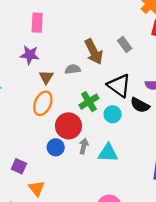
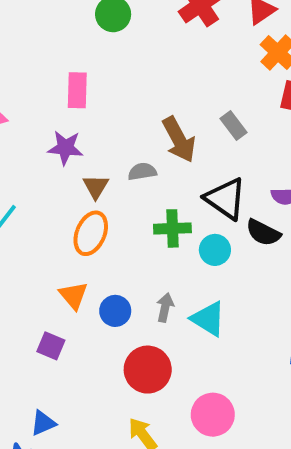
green cross: (89, 102) -> (172, 228), turned 30
red circle: (68, 126) -> (148, 370), moved
cyan triangle: (108, 153) -> (208, 319), turned 30
orange triangle: (37, 188) -> (73, 295), moved

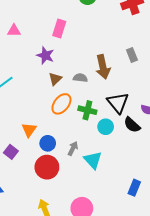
gray rectangle: (234, 126) -> (132, 55), moved
orange ellipse: (91, 233) -> (61, 104), moved
red circle: (148, 370) -> (47, 167), moved

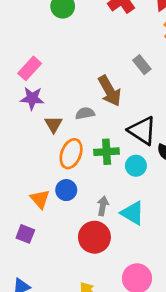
pink rectangle: (59, 29) -> (30, 68), moved, turned 42
blue circle: (48, 143) -> (66, 190), moved
red circle: (47, 167) -> (94, 237), moved

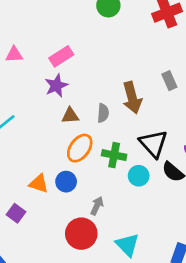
purple star: (32, 98) -> (56, 86), turned 30
gray semicircle: (85, 113) -> (103, 113), turned 90
brown triangle: (53, 124) -> (70, 116), turned 42
orange triangle: (40, 199) -> (39, 184), turned -45
cyan triangle: (133, 213) -> (127, 245), moved

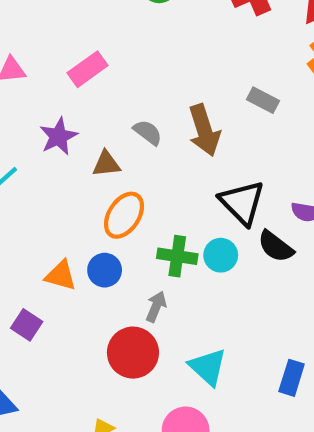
gray rectangle: (169, 81) -> (263, 100), turned -36
purple star: (56, 86) -> (58, 136), moved
gray semicircle: (103, 113) -> (148, 132), moved, turned -54
green cross: (114, 155) -> (177, 256), moved

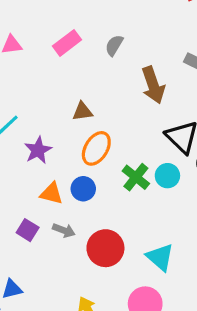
gray semicircle: (148, 132) -> (114, 45), moved, turned -95
purple star: (58, 136) -> (38, 150), moved
green cross: (177, 256) -> (136, 177), turned 32
gray arrow: (156, 307) -> (64, 230), moved, turned 90

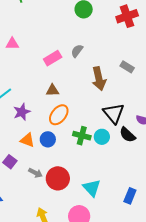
pink rectangle: (67, 43) -> (53, 58), moved
green cross: (136, 177) -> (82, 136), turned -30
gray arrow: (64, 230) -> (35, 173), moved

